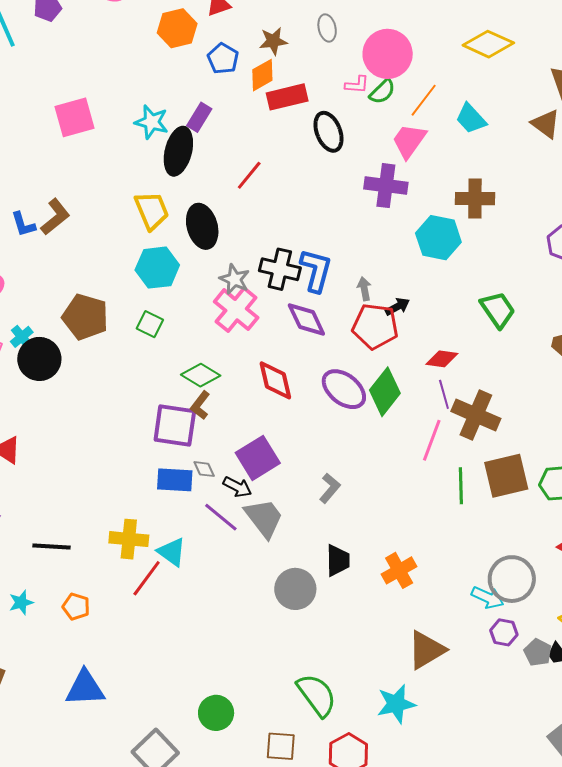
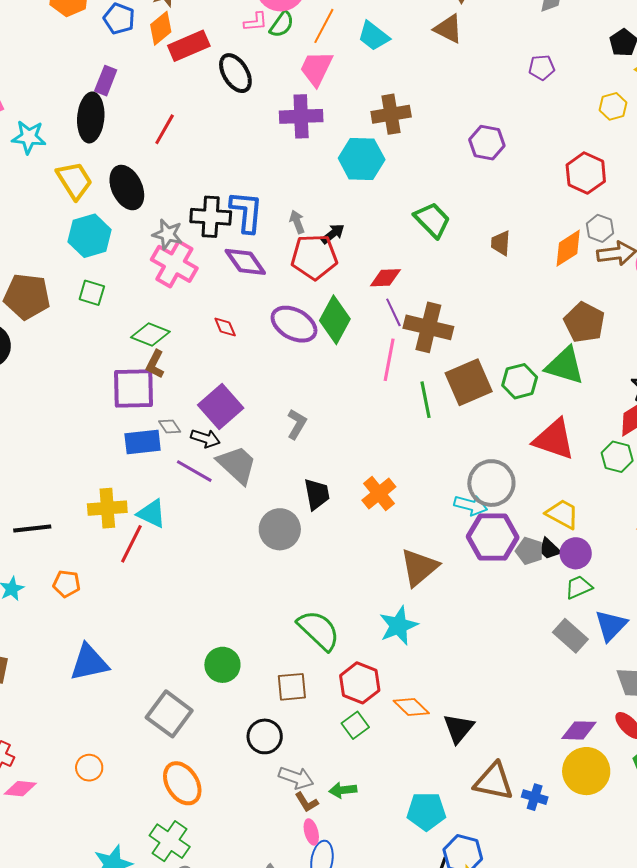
cyan star: (151, 122) -> (29, 137), moved
red diamond: (275, 380) -> (225, 327), size x0.6
purple hexagon: (504, 632) -> (493, 537), size x1.8

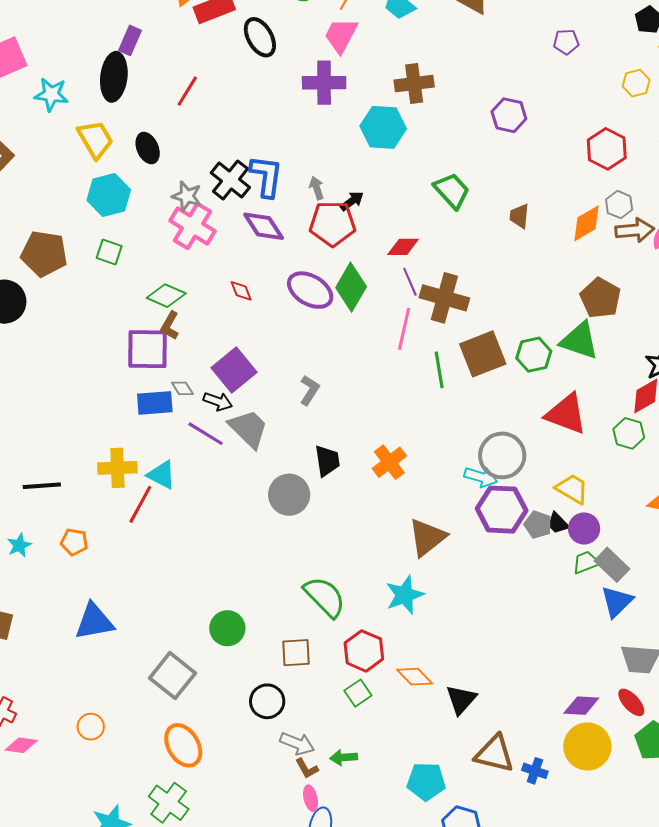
black ellipse: (127, 188) -> (148, 148), size x0.7
black cross: (211, 217) -> (230, 180), turned 33
gray rectangle: (570, 636) -> (612, 565), moved

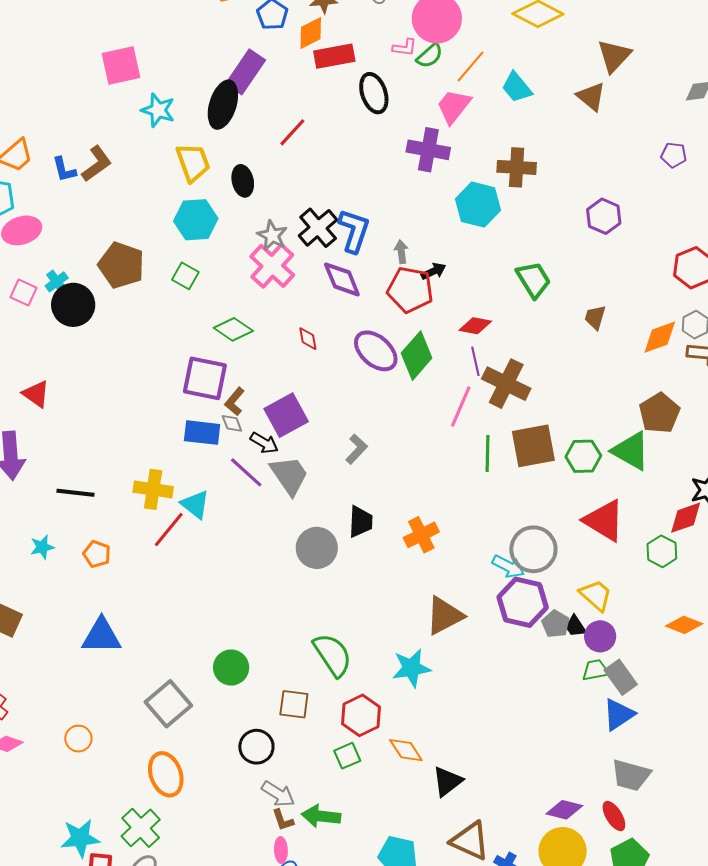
purple rectangle: (130, 40) -> (246, 72), size x1.5
brown L-shape: (170, 326) -> (235, 402), moved
green arrow: (344, 757) -> (321, 816), size x1.4

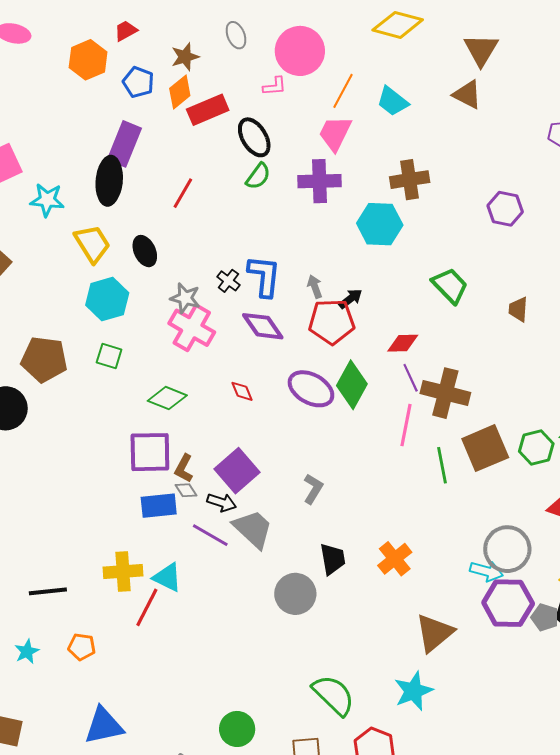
green semicircle: (430, 56) -> (258, 176), moved
black cross: (318, 228) -> (228, 281), size x0.6

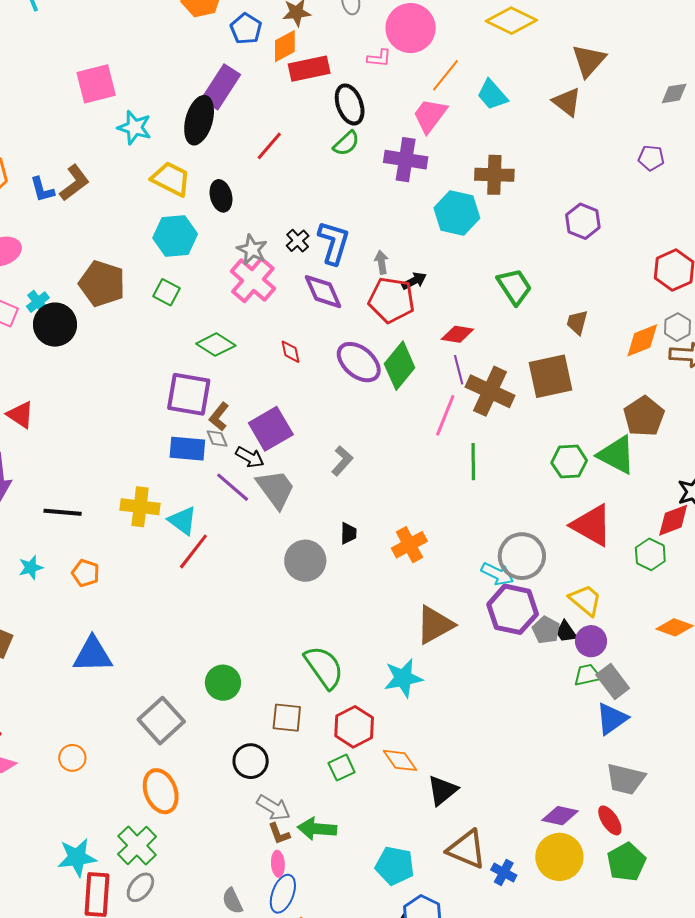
yellow trapezoid: (92, 244) -> (171, 179), turned -42
brown square: (485, 448) -> (551, 376), moved
black trapezoid: (333, 559) -> (348, 533), size x0.7
red line: (147, 607) -> (193, 551), moved

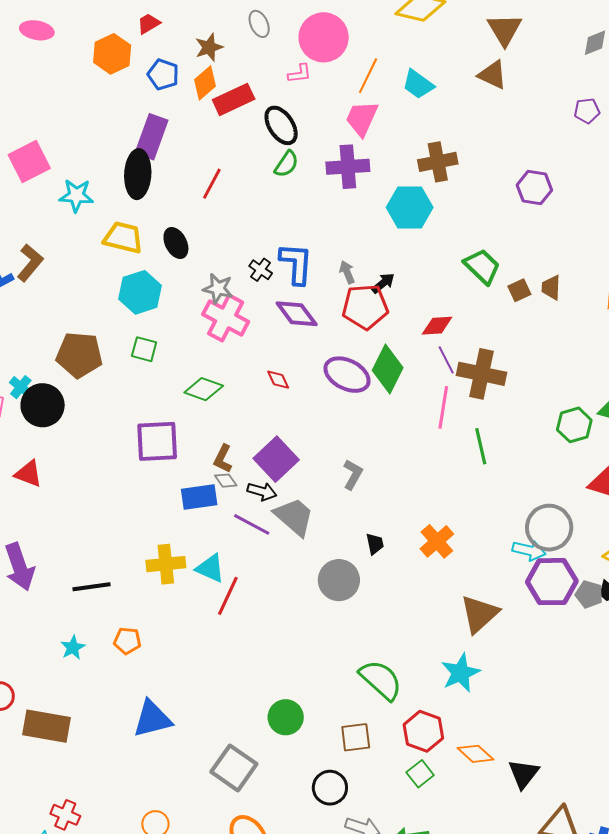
brown square: (551, 376) -> (519, 290), moved, size x0.5
purple square: (189, 394) -> (157, 441), moved
red triangle: (20, 415) -> (28, 474), moved

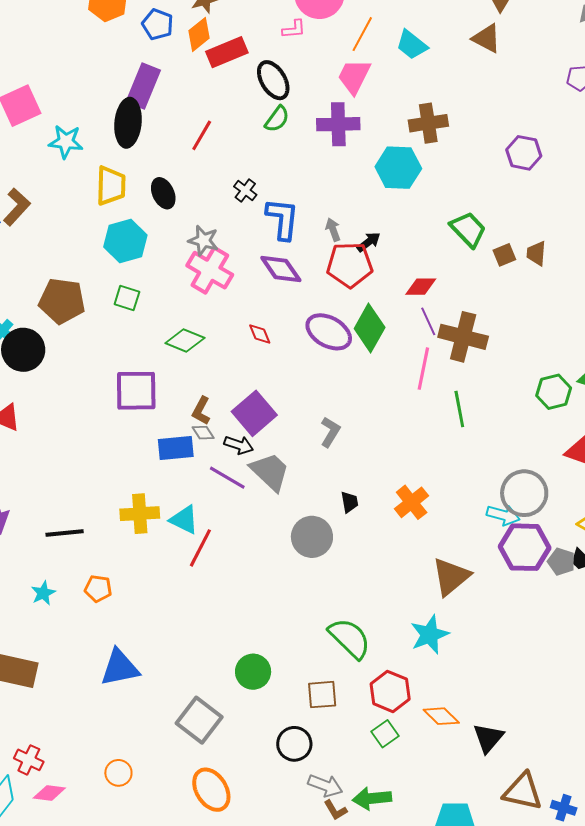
yellow trapezoid: (123, 238) -> (111, 186), turned 75
black cross: (261, 270) -> (245, 191), moved

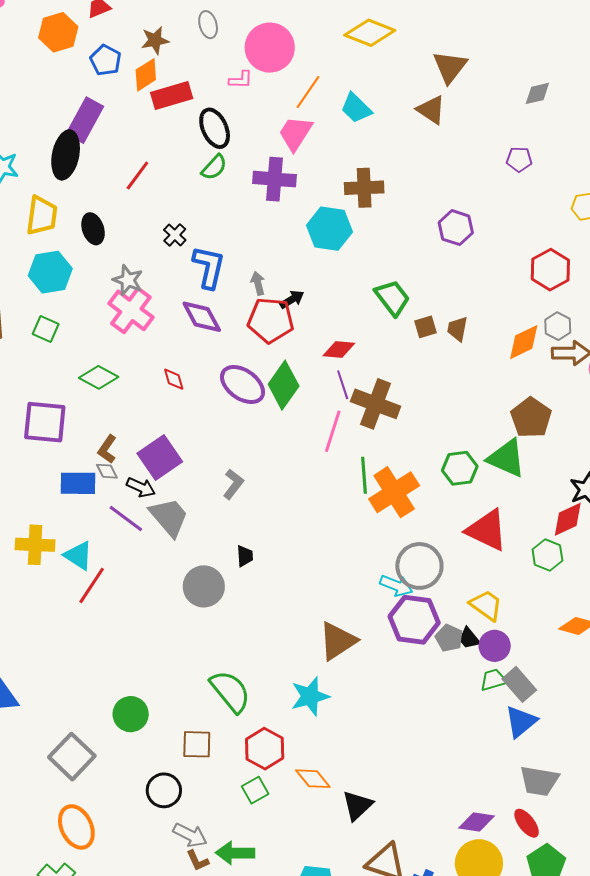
orange cross: (412, 502) -> (394, 492), moved, size x1.4

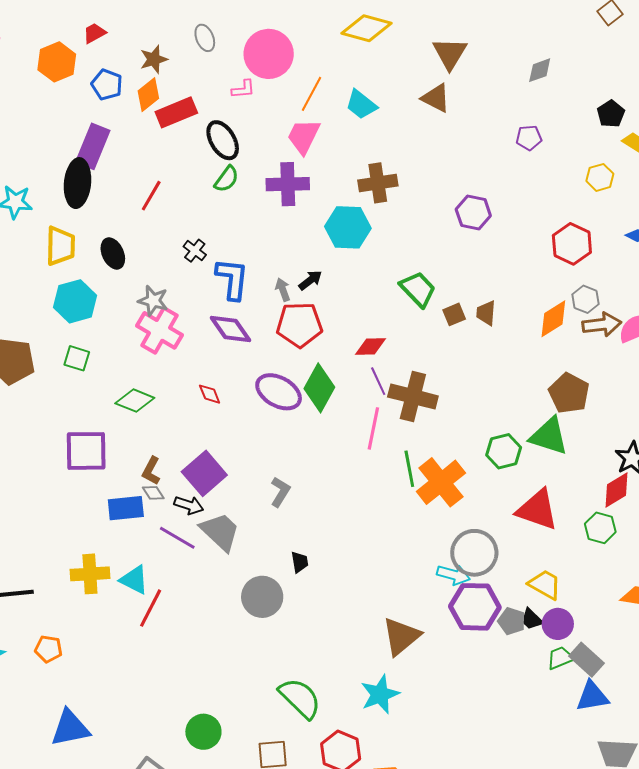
black arrow: (292, 299) -> (310, 280), moved
blue triangle: (521, 722) -> (592, 696), turned 36

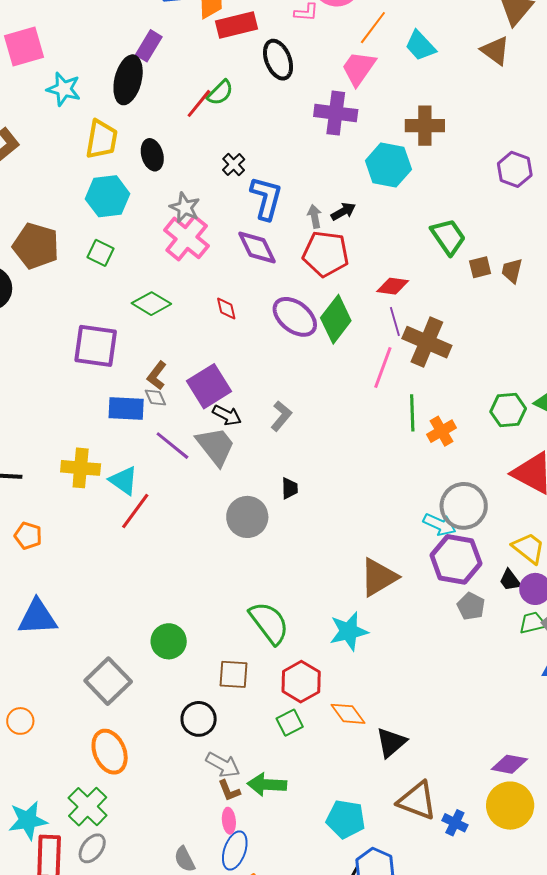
purple rectangle: (93, 146) -> (149, 46), size x0.7
green semicircle: (226, 179) -> (220, 93), moved
orange cross: (441, 482) -> (441, 431), size x0.6
black arrow: (189, 505) -> (227, 415), moved
gray pentagon: (512, 621) -> (471, 606), moved

